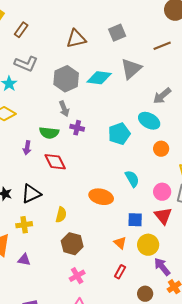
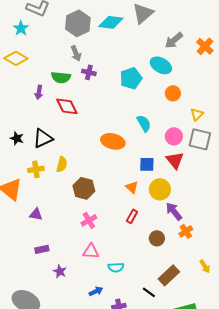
yellow semicircle: (61, 215) -> (62, 164), moved
purple triangle: (24, 260) -> (36, 214), moved

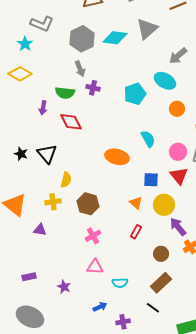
black triangle: (43, 138) -> (47, 154), turned -45
yellow cross: (36, 169) -> (53, 202), moved
purple rectangle: (42, 249) -> (29, 277), moved
brown rectangle: (169, 275) -> (161, 283), moved

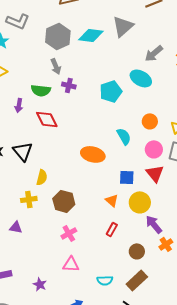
orange circle: (177, 109) -> (150, 121), moved
cyan semicircle: (120, 283) -> (105, 280), moved

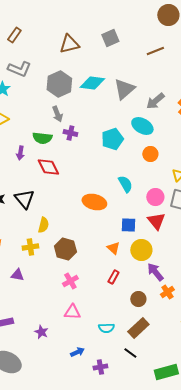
gray triangle: (123, 26) -> (124, 89), moved
orange circle: (150, 121) -> (150, 154), moved

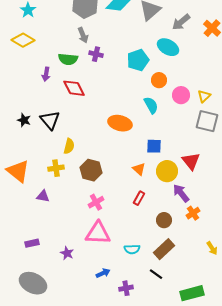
orange circle: (150, 154) -> (159, 80), moved
pink circle: (155, 197) -> (181, 95), moved
red triangle: (156, 221) -> (191, 161), moved
pink triangle: (72, 312) -> (98, 233), size x1.5

